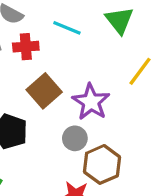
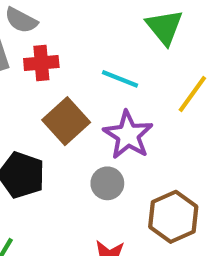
cyan line: (67, 28) -> (120, 79), moved
brown hexagon: (102, 164) -> (173, 217), moved

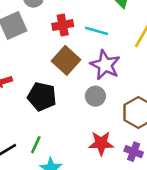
red cross: (41, 63) -> (63, 25), moved

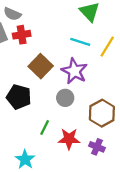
red cross: (63, 25) -> (22, 35), moved
cyan line: (97, 31) -> (80, 42), moved
green line: (36, 145) -> (45, 128), moved

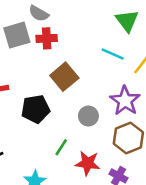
purple star: (74, 71) -> (125, 101), moved
black pentagon: (19, 97) -> (36, 109), turned -30

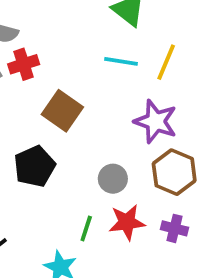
gray circle: (88, 116) -> (113, 179), moved
green line: (61, 147) -> (86, 228), moved

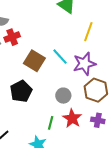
cyan line: (121, 61) -> (60, 57), moved, turned 42
purple star: (156, 121) -> (84, 64), turned -30
red star: (127, 222) -> (72, 118), turned -30

